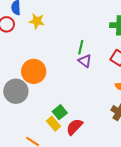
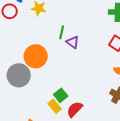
green line: (81, 47) -> (62, 32), moved
purple triangle: (85, 61) -> (73, 42), moved

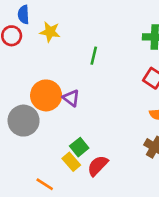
green line: (62, 32) -> (94, 56), moved
purple triangle: (73, 42) -> (71, 98), moved

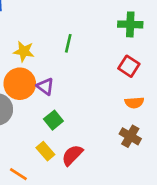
yellow star: (50, 32) -> (24, 51), moved
green square: (79, 147) -> (53, 120), moved

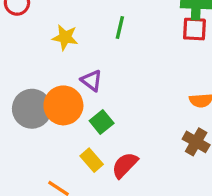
red square: (129, 66) -> (194, 29), moved, turned -30
orange circle: (20, 84) -> (63, 105), moved

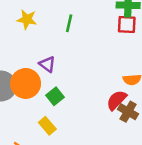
yellow star: (65, 37) -> (27, 19), moved
red semicircle: (125, 165) -> (117, 100), moved

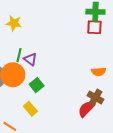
green line: (69, 23) -> (19, 55), moved
red semicircle: (117, 100) -> (86, 109), moved

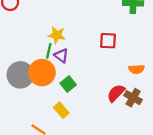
yellow star: (14, 23) -> (57, 35), moved
red square: (94, 27) -> (108, 41), moved
red semicircle: (86, 109) -> (116, 93), moved

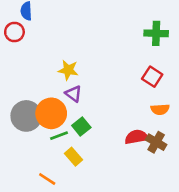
red square: (108, 41) -> (152, 77), moved, turned 30
green line: (49, 51) -> (59, 136), moved, turned 56
red semicircle: (116, 93) -> (136, 137), turned 36

